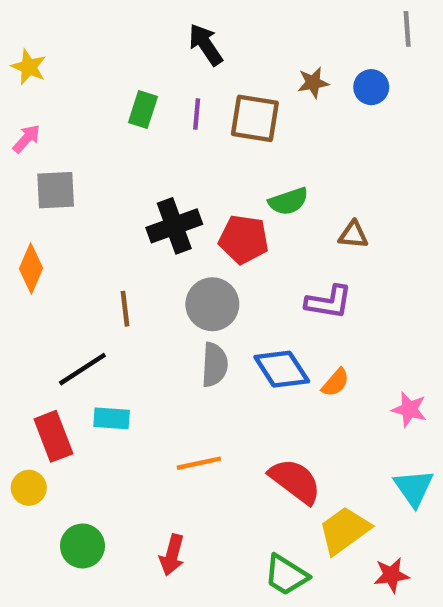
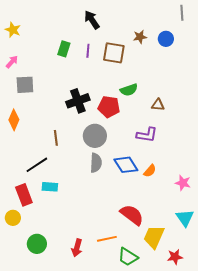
orange line: (199, 463) -> (107, 239), moved
yellow trapezoid: (344, 530) -> (154, 237), turned -30

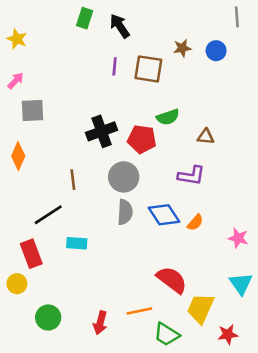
green rectangle: (64, 49) -> (85, 18), moved
cyan rectangle: (50, 187) -> (77, 243), moved

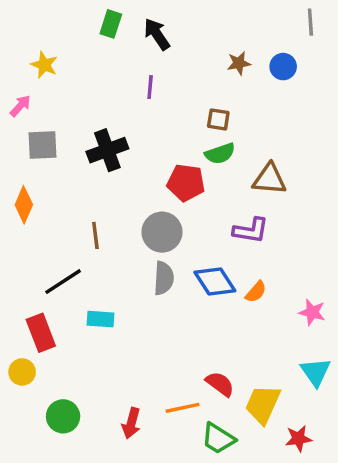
yellow star: (17, 39) -> (44, 65), moved
brown square: (148, 69) -> (218, 119), moved, size x0.6
black cross: (102, 131) -> (107, 150), moved
brown triangle: (206, 137) -> (269, 179), size x1.5
red semicircle: (172, 280) -> (220, 384), moved, size x0.7

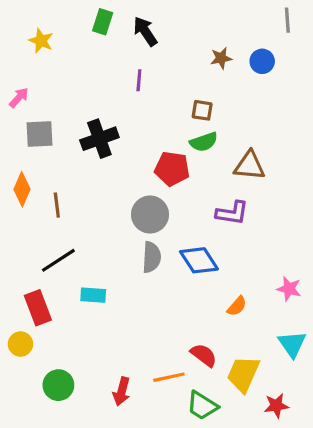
yellow star: (44, 65) -> (41, 41), moved
brown line: (95, 235) -> (57, 205), moved
orange semicircle: (256, 292) -> (237, 306), moved

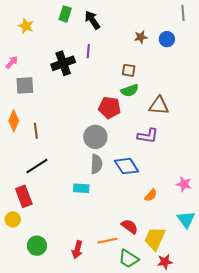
black cross: (99, 139) -> (63, 63), moved
cyan rectangle: (93, 295) -> (81, 188), moved
red star: (276, 406) -> (165, 262), moved

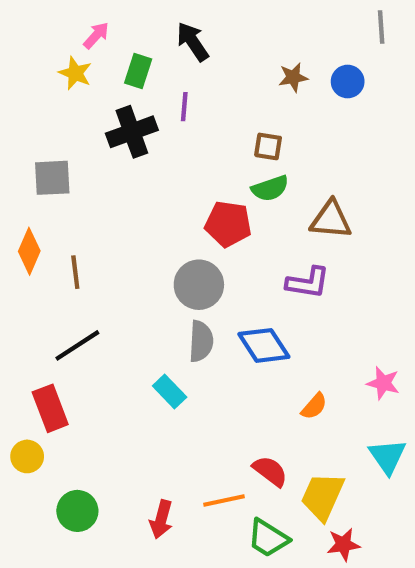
green rectangle: (65, 14) -> (138, 71), moved
yellow star: (26, 26) -> (75, 73), moved
pink arrow: (12, 62) -> (96, 35), moved
cyan rectangle: (81, 188) -> (170, 392), turned 42

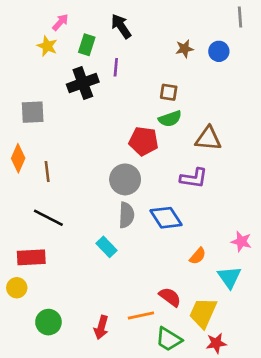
black line: (77, 345) -> (48, 218), turned 60
red rectangle: (50, 408) -> (31, 257), turned -72
cyan triangle: (387, 456) -> (229, 277), moved

